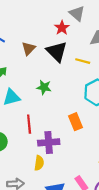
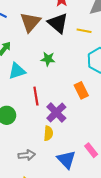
brown triangle: (29, 48) -> (30, 22), size x1.5
purple cross: (49, 142) -> (56, 113), turned -36

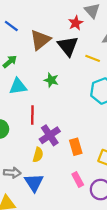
orange rectangle: (81, 90) -> (76, 147), moved
blue triangle: (66, 160) -> (34, 183), moved

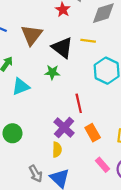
black triangle: (68, 46) -> (62, 48), moved
red line: (32, 115) -> (79, 103), moved
gray arrow: (12, 173) -> (36, 174), turned 70

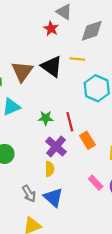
brown triangle: (32, 35) -> (22, 71), moved
green star: (52, 72) -> (46, 118), moved
orange rectangle: (93, 133) -> (87, 140), moved

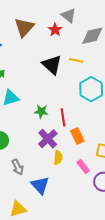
brown triangle: (22, 71) -> (24, 27), moved
yellow semicircle: (50, 169) -> (58, 158), moved
pink rectangle: (96, 183) -> (83, 166), moved
gray arrow: (29, 194) -> (18, 167), moved

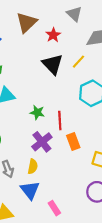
red star: (55, 30) -> (53, 35), moved
yellow line: (76, 60) -> (79, 62), turned -64
yellow semicircle: (58, 158) -> (33, 166), moved
pink rectangle: (83, 166) -> (54, 208), moved

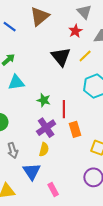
red star: (53, 35) -> (75, 31), moved
yellow semicircle: (33, 166) -> (44, 149), moved

